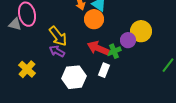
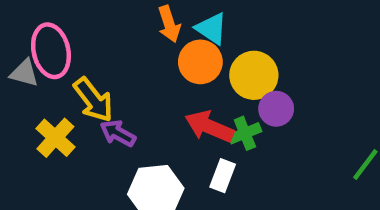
yellow circle: (141, 31) -> (254, 75), moved
yellow arrow: (58, 36) -> (93, 100), moved
yellow cross: (27, 69) -> (55, 138), moved

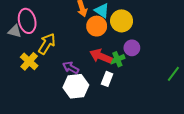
yellow circle: (254, 75) -> (122, 21), moved
yellow arrow: (93, 100) -> (47, 44), turned -110
purple arrow: (118, 133) -> (71, 68), moved

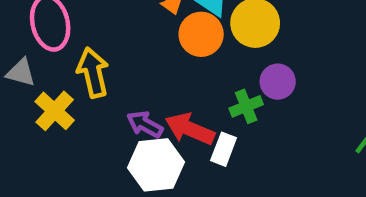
gray triangle: (15, 31) -> (21, 73), moved
yellow arrow: (47, 44) -> (93, 73), turned -45
red arrow: (101, 56) -> (190, 129), moved

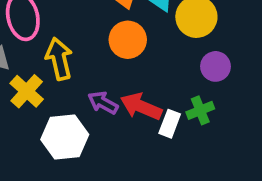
orange circle: (201, 34) -> (128, 40), moved
green cross: (246, 106) -> (200, 110), moved
white hexagon: (156, 165) -> (65, 137), moved

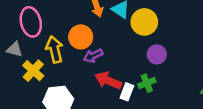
orange circle: (128, 40) -> (81, 37), moved
purple arrow: (103, 103) -> (93, 56), moved, turned -54

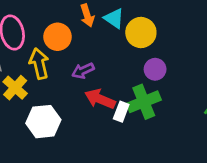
orange circle: (81, 37) -> (58, 37), moved
green cross: (147, 83) -> (144, 102), size x1.6

